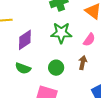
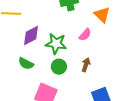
green star: (61, 33) -> (56, 44), moved
pink semicircle: (89, 40) -> (85, 35), moved

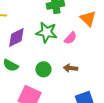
green star: (56, 44) -> (47, 32), moved
brown arrow: (86, 65) -> (71, 68), turned -104

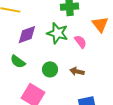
pink semicircle: (70, 38) -> (80, 42), turned -88

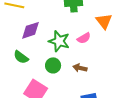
green star: (57, 33) -> (59, 41), moved
pink semicircle: (80, 42) -> (84, 38), turned 96

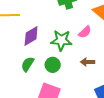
green semicircle: (21, 57) -> (28, 64), turned 98
green circle: (53, 65) -> (53, 65), moved

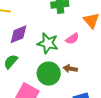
green circle: (53, 65) -> (49, 74), moved, size x1.5

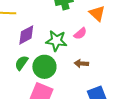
green circle: (49, 74) -> (44, 67), moved

